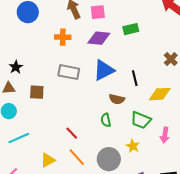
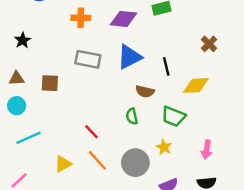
black star: (16, 67) -> (23, 40), moved
pink arrow: (165, 135) -> (207, 150), moved

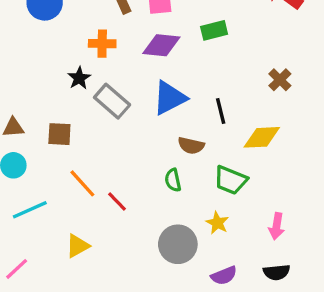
black star: (23, 40) -> (79, 78), moved
gray rectangle: (88, 59) -> (112, 101), turned 30
orange line: (97, 160) -> (82, 183), moved

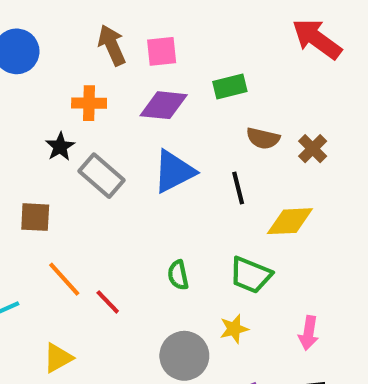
brown semicircle: (191, 146) -> (263, 138), moved
yellow star: (217, 223) -> (234, 329), turned 30

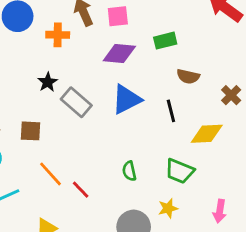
orange cross: (89, 103) -> (58, 35), moved
brown cross: (313, 149) -> (231, 95), moved

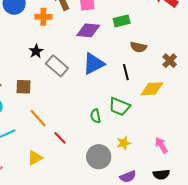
green trapezoid: (179, 171) -> (120, 107), moved
red line: (81, 190) -> (60, 138), moved
pink arrow: (220, 211) -> (161, 145), turned 140

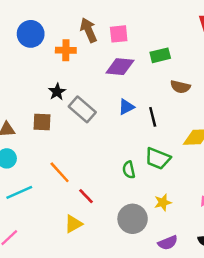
blue triangle: (93, 64) -> (126, 107), size x0.6
black line: (126, 72) -> (153, 117), moved
brown square: (23, 87) -> (42, 122), moved
yellow triangle: (35, 158) -> (73, 224), moved

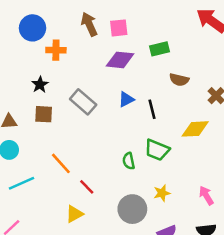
orange cross: (66, 50) -> (56, 50), moved
black star: (57, 92) -> (40, 85), moved

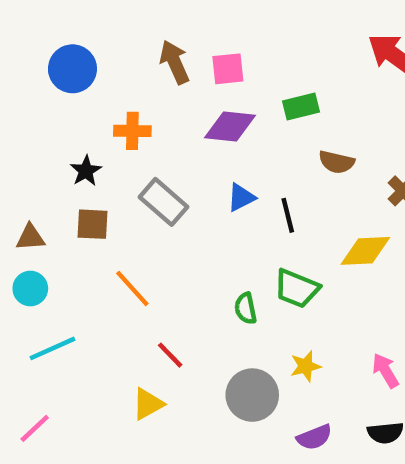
orange cross: (56, 50) -> (132, 131), moved
orange line: (61, 163) -> (132, 289), moved

